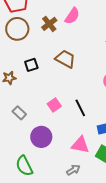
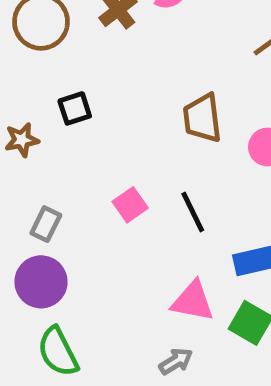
brown trapezoid: (65, 59) -> (202, 118), moved, turned -125
gray rectangle: (19, 113) -> (46, 224), turned 72
purple circle: (41, 137) -> (41, 282), moved

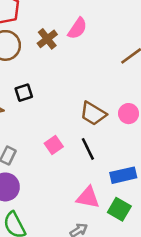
brown trapezoid: (202, 118) -> (93, 114), moved, turned -52

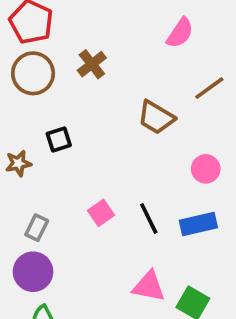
pink semicircle: (77, 28) -> (180, 33), moved
brown trapezoid: (93, 114) -> (156, 117), moved
blue rectangle: (123, 175) -> (198, 224), moved

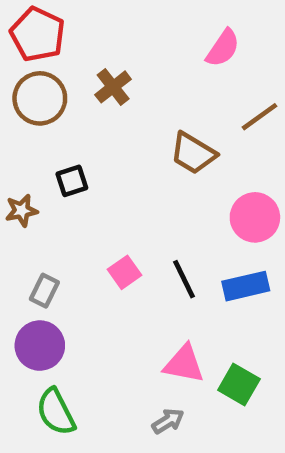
pink circle: (206, 169) -> (255, 217), size x1.4

